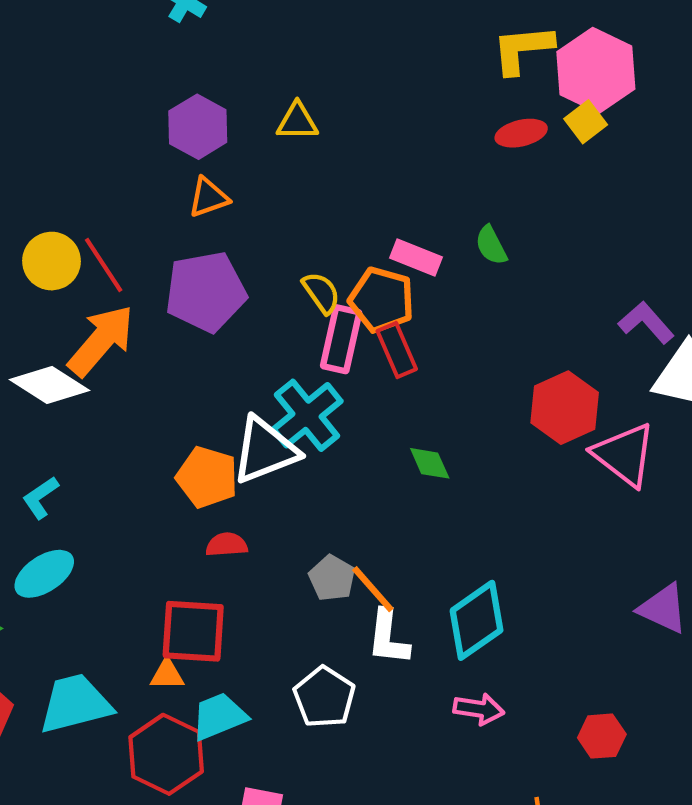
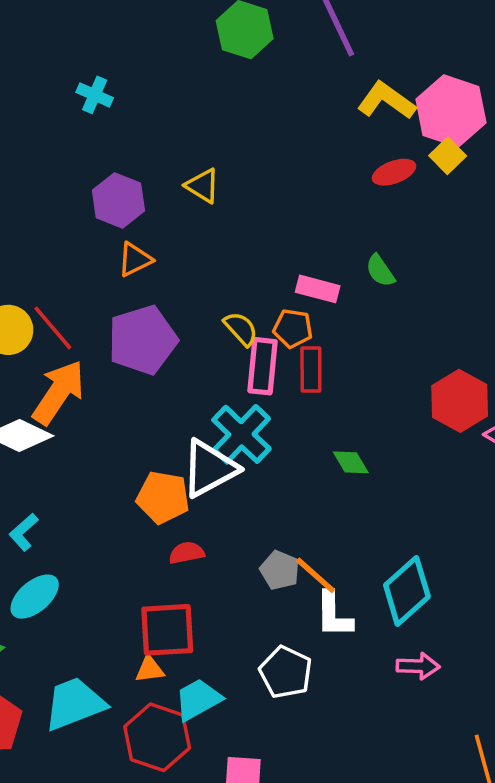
yellow L-shape: (523, 49) -> (386, 101), turned 48
yellow triangle: (297, 122) -> (203, 186), turned 39
orange pentagon: (382, 300) -> (293, 328), size x0.7
red rectangle: (397, 350) -> (311, 370), turned 30

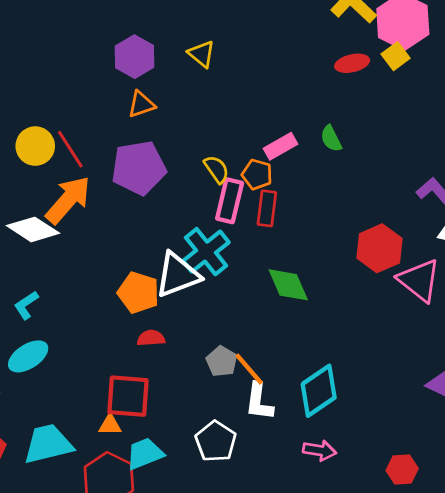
pink rectangle: (318, 289) -> (280, 146), turned -52
green diamond: (351, 462) -> (288, 285), size x1.5

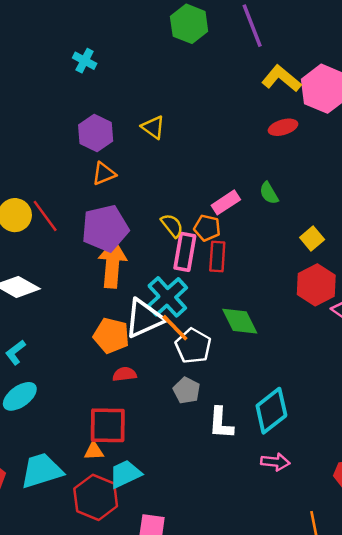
yellow square: (396, 56) -> (312, 238), moved
orange arrow: (68, 200) -> (112, 264), moved, turned -33
orange line: (249, 369) -> (175, 328), moved
white pentagon: (216, 441) -> (193, 346), moved

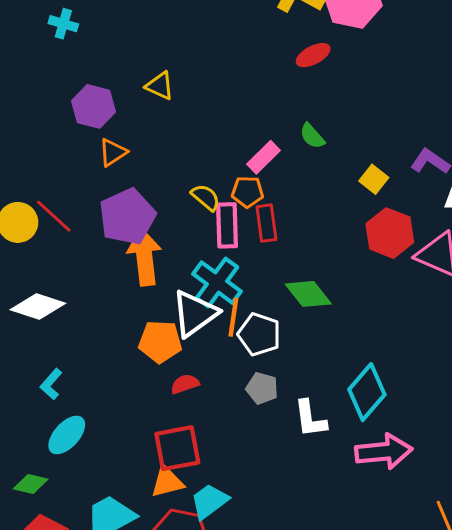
orange line: (175, 328) -> (233, 317), turned 64
orange triangle: (94, 451) -> (167, 482), size x1.4
pink arrow: (275, 462) -> (384, 452), size x1.6

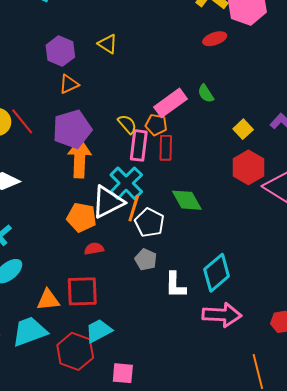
pink rectangle: (264, 157) -> (171, 103), size x1.4
orange triangle: (167, 482) -> (48, 300), moved

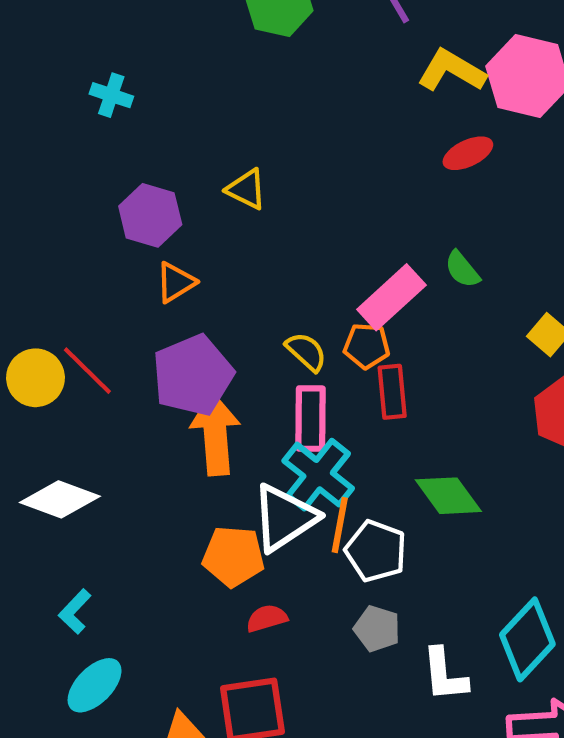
pink rectangle: (139, 145) -> (311, 419), moved

